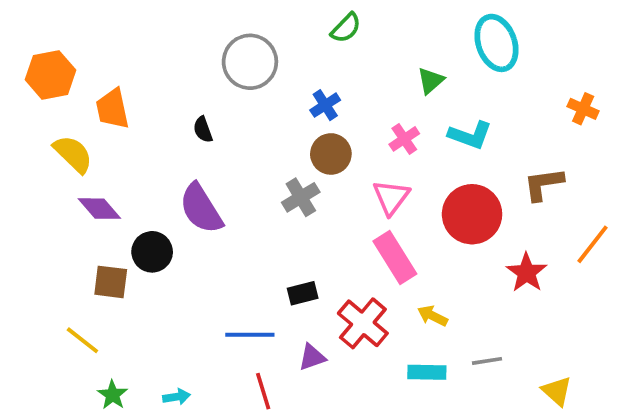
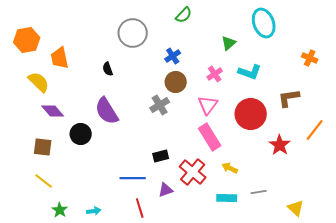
brown square: (111, 282) -> (43, 147), moved

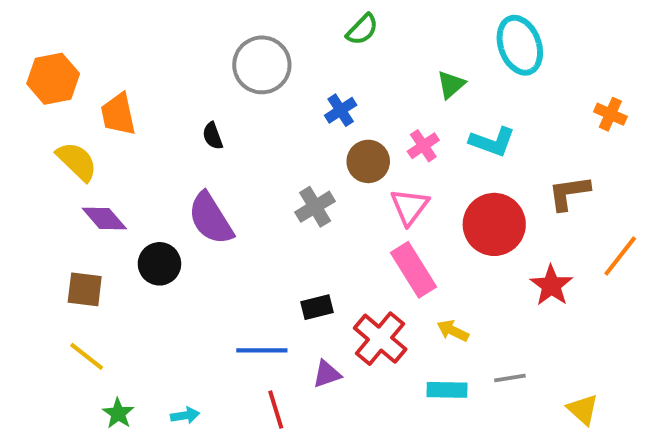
brown circle: (176, 82) -> (368, 161), moved

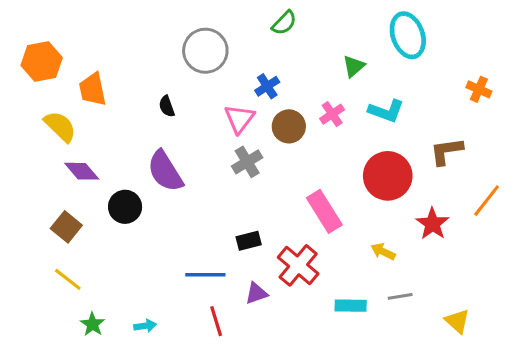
pink triangle: (410, 207) -> (239, 119), moved
brown square: (85, 289) -> (66, 227), turned 32
yellow arrow: (453, 331) -> (383, 252), moved

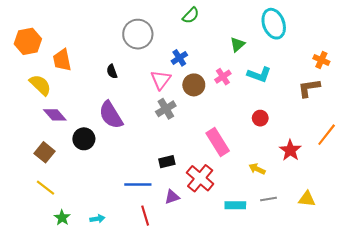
brown L-shape: (446, 151) -> (309, 88), moved
red circle: (388, 176) -> (260, 118), size x0.5
yellow triangle: (457, 321) -> (307, 199), moved, turned -36

